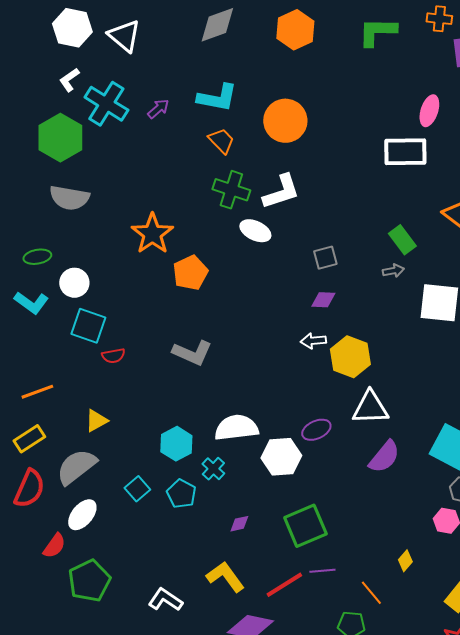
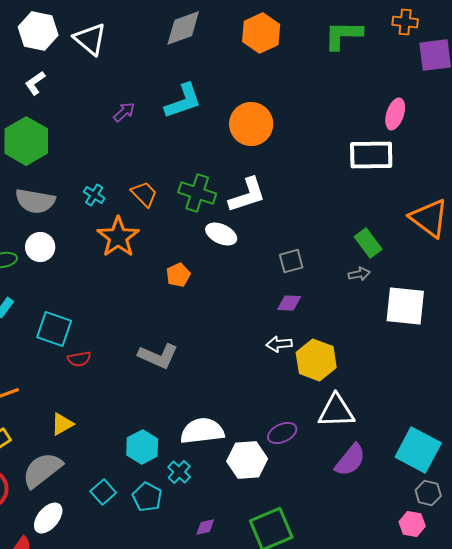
cyan L-shape: (217, 98) -> (183, 101), turned -30
cyan cross: (106, 104) -> (94, 195), moved, size x0.5
orange trapezoid: (221, 141) -> (144, 194), moved
orange pentagon: (190, 273) -> (178, 275), moved, size x0.7
white circle: (74, 283) -> (40, 247), moved

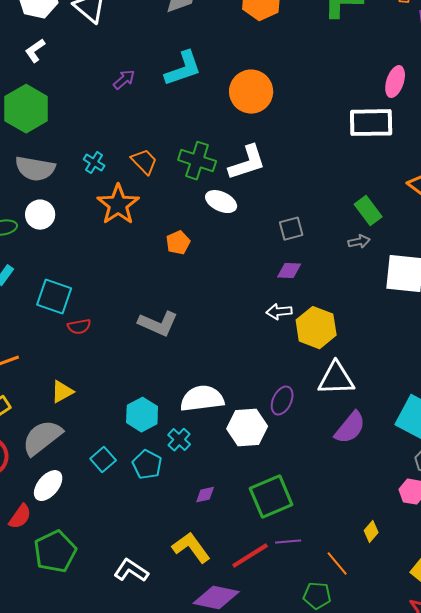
purple ellipse: (282, 433) -> (282, 401), turned -40

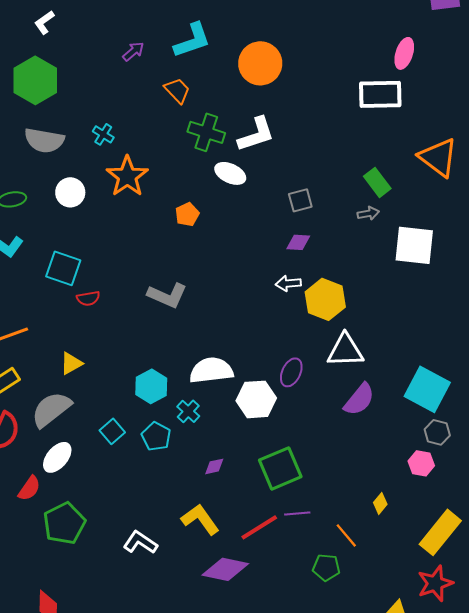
orange trapezoid: (144, 162) -> (177, 90), moved
white circle: (40, 215) -> (70, 192), moved

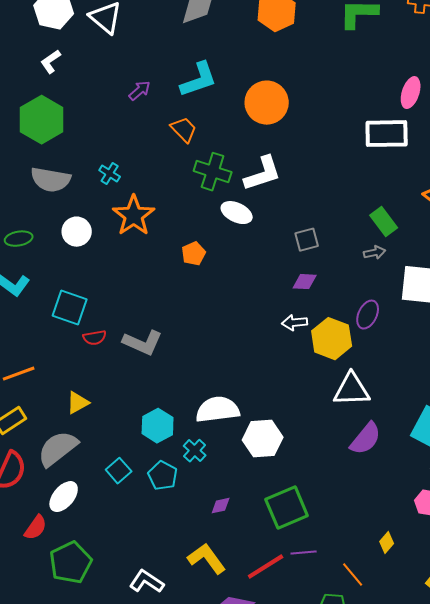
gray L-shape: (167, 295) -> (143, 343), moved
purple ellipse: (291, 372) -> (368, 315), moved

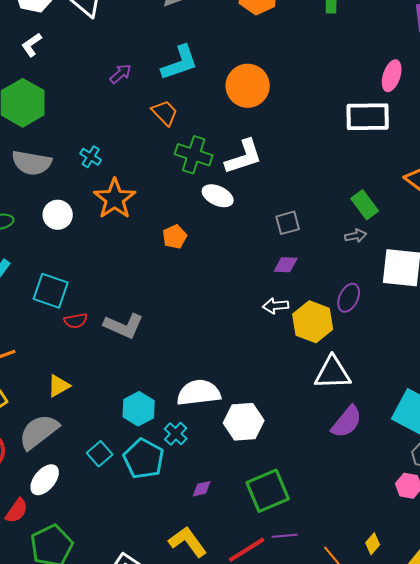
cyan pentagon: (163, 476) -> (144, 459), size x1.4
yellow diamond: (387, 543) -> (373, 544), moved

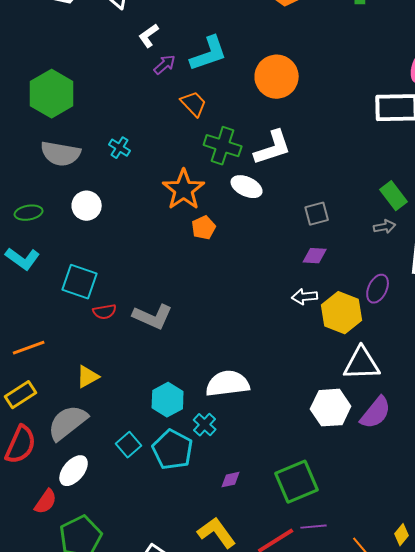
white L-shape: (32, 45) -> (149, 36), moved
purple arrow: (121, 74) -> (165, 65), moved
orange star: (115, 199) -> (184, 190), moved
white hexagon: (244, 422) -> (331, 408), moved

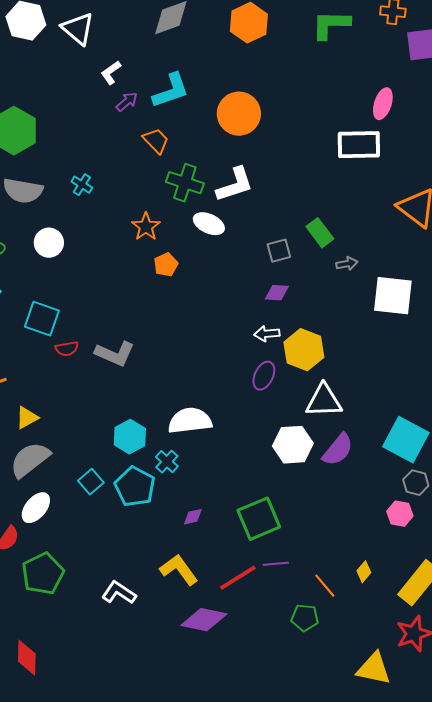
orange star: (184, 190) -> (146, 227), size x0.7
green rectangle: (394, 196) -> (320, 233), moved
purple ellipse: (378, 289) -> (264, 376), moved
yellow triangle: (88, 377) -> (27, 418), moved

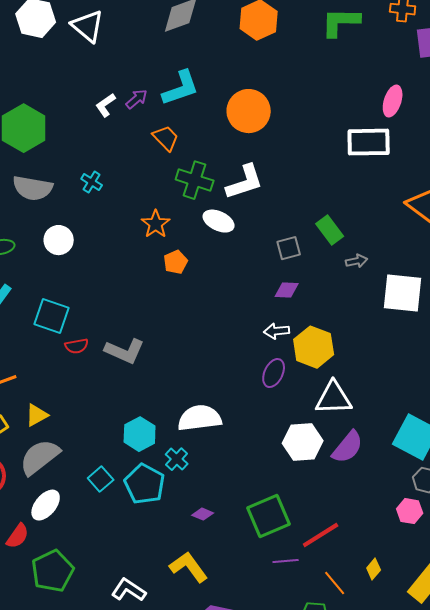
white L-shape: (111, 73) -> (106, 105), moved
purple diamond: (193, 517) -> (203, 514), turned 35
red line: (238, 578) -> (321, 535), moved

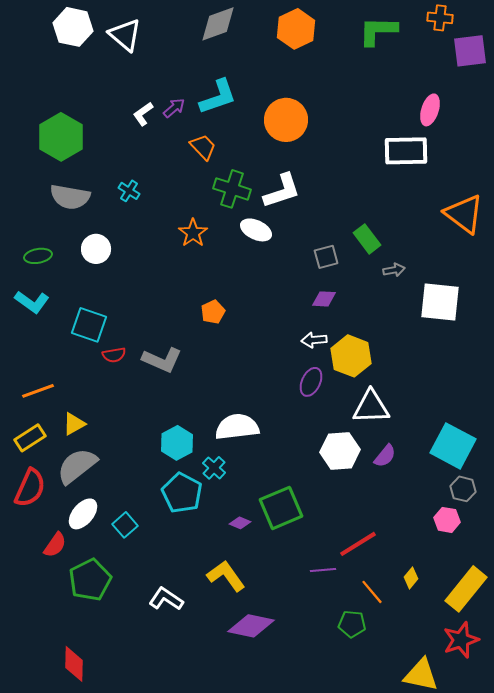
orange pentagon: (176, 262) -> (213, 312), moved
purple semicircle: (348, 447) -> (385, 456), size x0.7
cyan square: (101, 479) -> (125, 525), moved
green square: (269, 516) -> (281, 508), moved

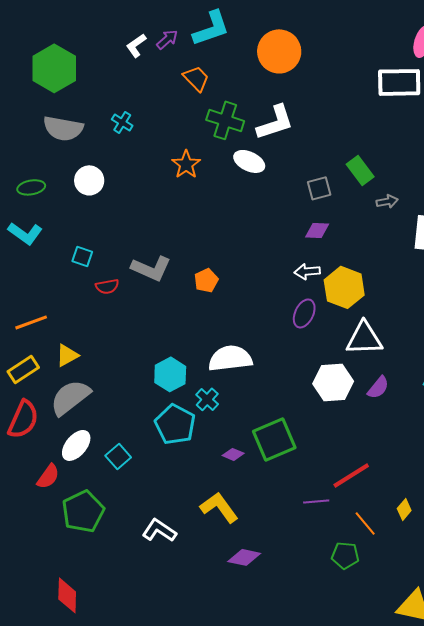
orange pentagon: (213, 312) -> (206, 280), moved
cyan square: (89, 325) -> (82, 256), size x0.6
gray L-shape: (162, 360) -> (151, 268), moved
purple diamond: (251, 626) -> (244, 557), size x0.7

